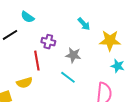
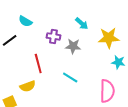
purple cross: (48, 42) -> (53, 36), moved
gray star: (73, 55) -> (73, 46), moved

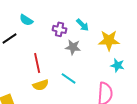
purple cross: (53, 36) -> (60, 29), moved
yellow semicircle: (28, 86) -> (41, 85), moved

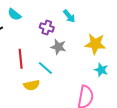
cyan arrow: (83, 25) -> (69, 16), moved
cyan line: (69, 78) -> (45, 68), moved
yellow semicircle: (41, 85) -> (32, 85), moved

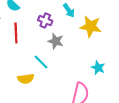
yellow star: (95, 44) -> (91, 26), moved
red line: (21, 59) -> (16, 33), moved

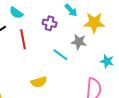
gray star: (56, 41) -> (79, 42), moved
cyan line: (41, 62) -> (60, 55), moved

